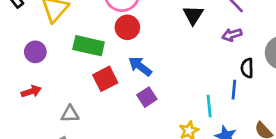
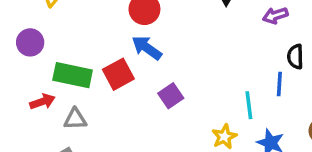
green rectangle: (89, 46) -> (73, 75), moved
blue arrow: (140, 66) -> (147, 48), moved
red arrow: (31, 91) -> (42, 102), moved

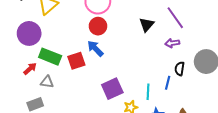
purple circle: (30, 42) -> (29, 33), size x1.5
purple square: (171, 96) -> (112, 89), moved, size x1.5
red arrow: (42, 102) -> (30, 69), turned -32

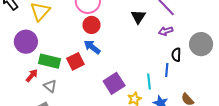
gray triangle: (47, 82) -> (50, 86), turned 40

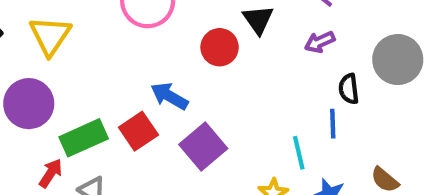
red circle: (92, 25) -> (220, 47), moved
green rectangle: (49, 61) -> (84, 138), turned -30
purple square: (114, 83) -> (203, 147), moved

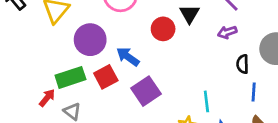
purple circle: (29, 104) -> (90, 40), moved
blue line: (333, 124) -> (254, 92), moved

